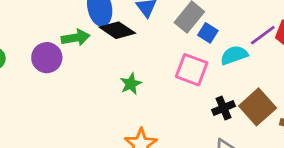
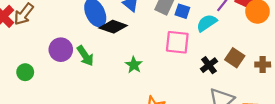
green arrow: (76, 38) -> (85, 56), moved, turned 80
purple circle: (47, 58) -> (61, 50), moved
brown square: (258, 107) -> (235, 58), size x0.7

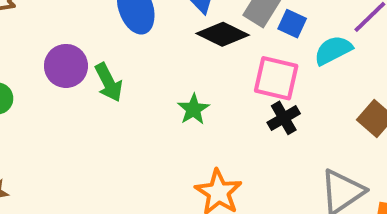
black diamond: (113, 27) -> (223, 34), moved
black cross: (209, 65) -> (284, 118), moved

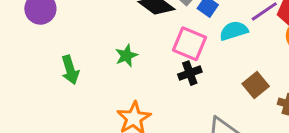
green arrow: (109, 82) -> (70, 70), moved

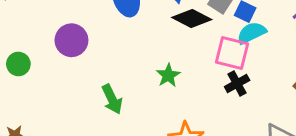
cyan semicircle: (234, 31) -> (252, 33), moved

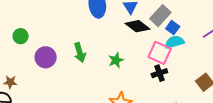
purple circle: (71, 40) -> (46, 57), moved
green arrow: (112, 99) -> (80, 53), moved

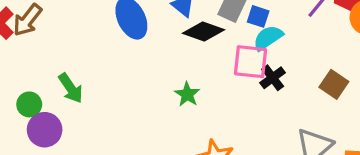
green arrow: (80, 53) -> (71, 88), moved
purple circle: (46, 57) -> (45, 130), moved
black cross: (159, 73) -> (273, 78), moved

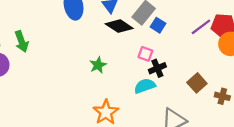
cyan semicircle: (268, 38) -> (145, 86), moved
pink square: (251, 62) -> (145, 54), size x0.6

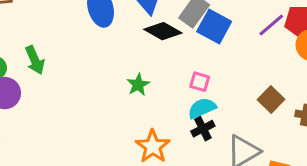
blue square: (158, 25) -> (214, 26), size x1.6
pink square: (145, 54) -> (200, 82), moved
black cross: (157, 68) -> (203, 129), moved

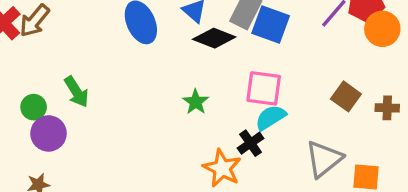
pink square: (200, 82) -> (264, 88), size x1.6
black cross: (203, 129) -> (251, 143), moved

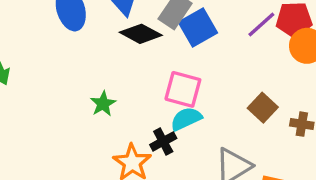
blue square: (271, 24) -> (198, 27), turned 33
green star: (196, 102) -> (103, 104), moved

